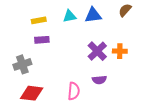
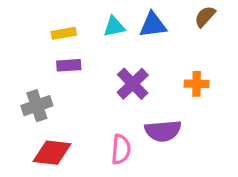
purple cross: (97, 51) -> (133, 84), moved
purple semicircle: (99, 80) -> (163, 131), size x1.5

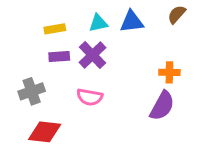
purple cross: (133, 84) -> (93, 55), moved
purple semicircle: (163, 131) -> (162, 106), moved, turned -56
pink semicircle: (121, 149) -> (90, 97), moved, turned 95

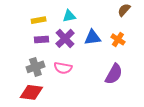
blue triangle: (132, 22) -> (92, 37), moved
orange cross: (169, 72) -> (118, 39), moved, turned 32
gray cross: (32, 91) -> (35, 67), moved

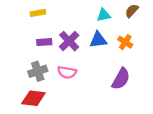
cyan triangle: (69, 16) -> (104, 15), moved
yellow rectangle: (39, 20) -> (38, 13), moved

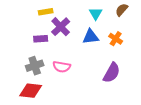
yellow rectangle: (38, 13) -> (46, 12), moved
cyan triangle: (104, 15) -> (96, 14), turned -48
purple cross: (69, 41) -> (61, 27), moved

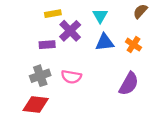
cyan triangle: (96, 14) -> (100, 16), moved

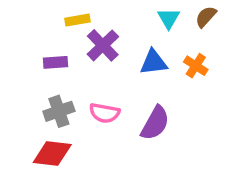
cyan triangle: (100, 16) -> (169, 18), moved
purple rectangle: (47, 45) -> (56, 62), moved
purple semicircle: (129, 84) -> (155, 123), moved

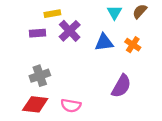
purple rectangle: (56, 62) -> (37, 33), moved
pink semicircle: (105, 113) -> (71, 106), moved
purple semicircle: (155, 123) -> (121, 86), moved

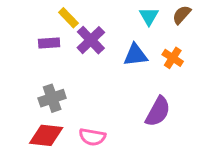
yellow rectangle: (52, 14) -> (68, 18), turned 56

